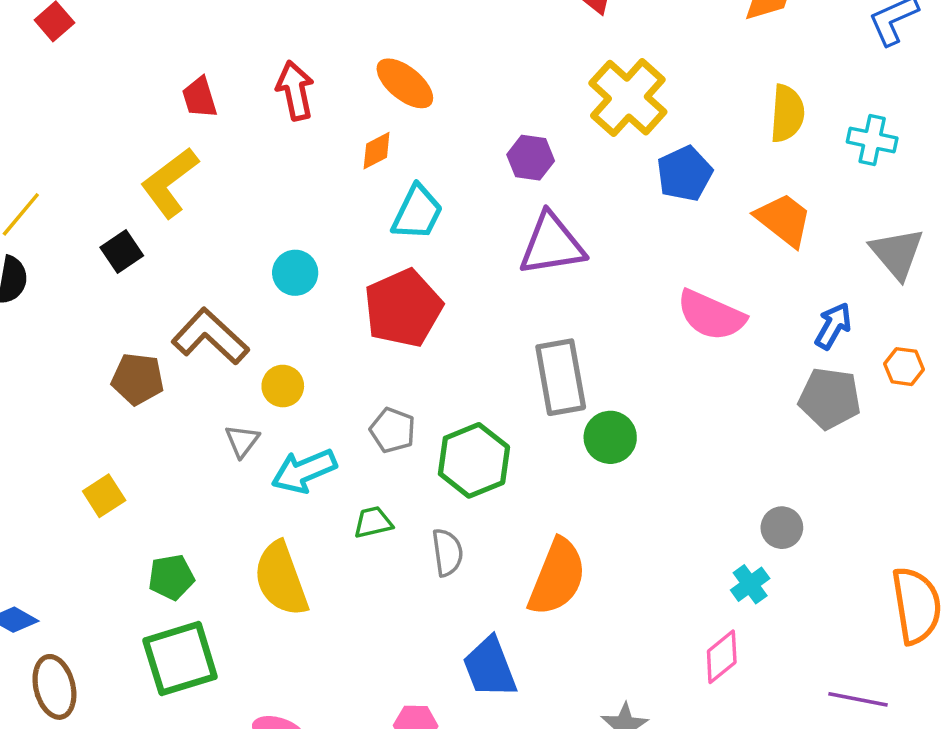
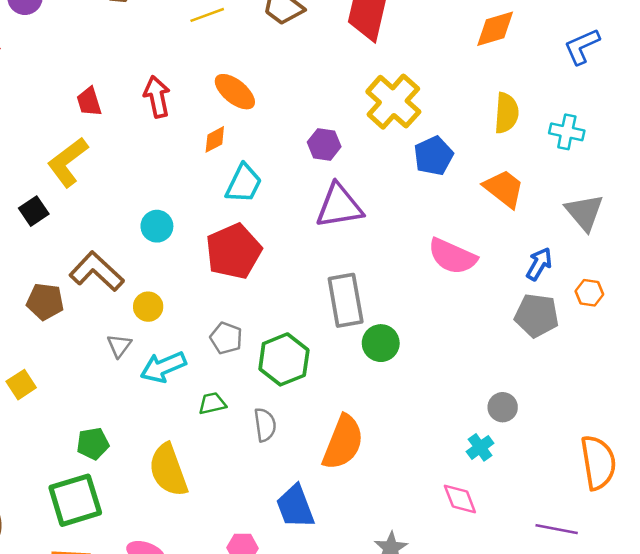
green pentagon: (171, 577) -> (93, 444), moved
yellow semicircle: (281, 579) -> (168, 470), moved
pink diamond: (722, 657) -> (460, 499), turned -72

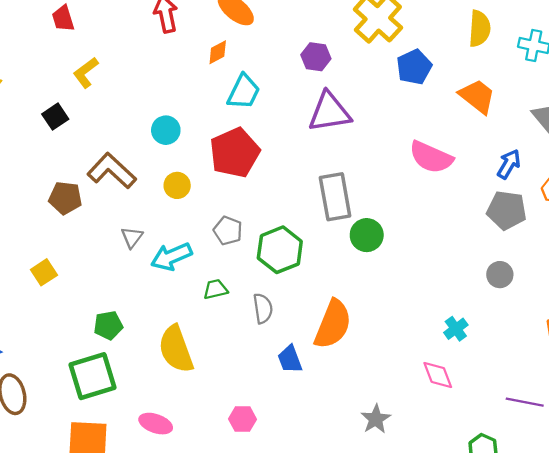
red trapezoid: (89, 102) -> (63, 18), moved
yellow L-shape: (68, 162) -> (86, 73), size x0.7
yellow circle: (148, 307) -> (177, 185), moved
gray circle: (503, 407) -> (500, 275), moved
blue trapezoid: (295, 507) -> (290, 359), moved, size x0.7

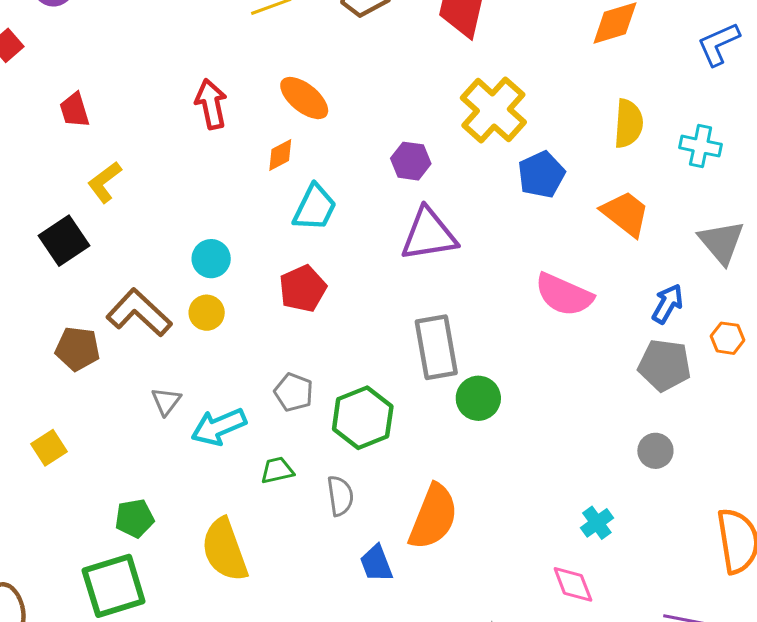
black square: (55, 117) -> (64, 241), size x1.4
red pentagon: (235, 153) -> (303, 289), size x0.7
yellow circle: (177, 185) -> (207, 313), moved

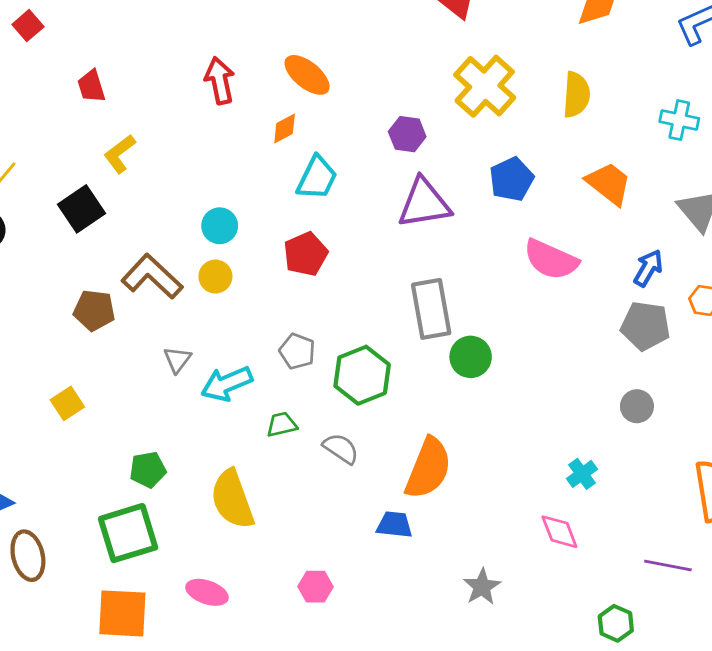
yellow semicircle: (628, 124) -> (576, 95), moved
blue pentagon: (541, 175) -> (511, 179), moved
gray semicircle: (340, 496) -> (341, 449), turned -48
blue trapezoid: (376, 563) -> (394, 525), moved, turned 117

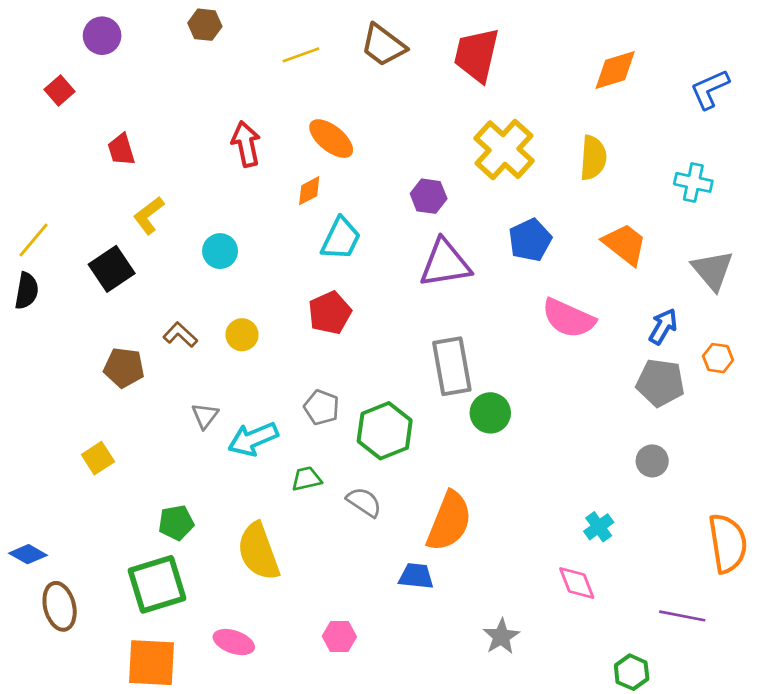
cyan circle: (220, 226) -> (220, 251), moved
brown L-shape: (152, 277) -> (180, 335), size x0.6

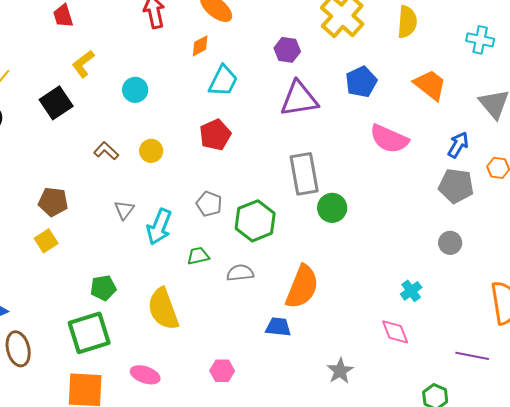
brown pentagon: (124, 368) -> (53, 202), moved
cyan arrow: (253, 439) -> (159, 227), turned -45
gray semicircle: (364, 502) -> (240, 273), turned -40

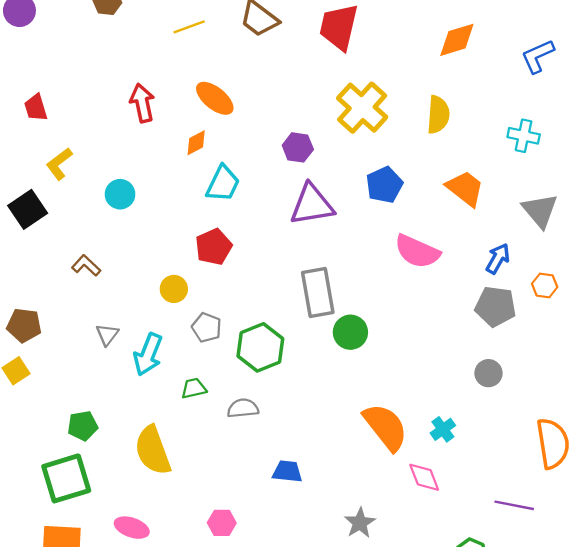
yellow circle: (151, 151) -> (174, 289), moved
orange semicircle: (302, 287) -> (386, 427), moved, turned -60

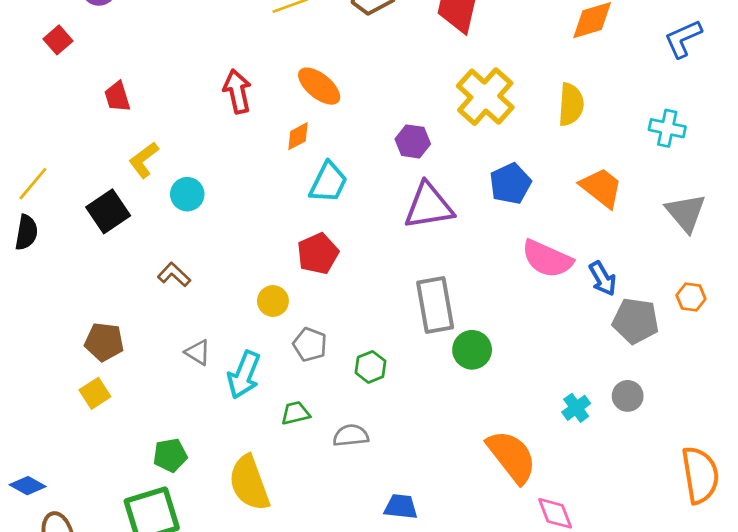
cyan circle: (120, 194) -> (187, 194), moved
blue arrow: (498, 259) -> (603, 279), moved, turned 120
gray triangle: (107, 335) -> (198, 352), turned -35
green hexagon: (260, 347) -> (371, 367), size x0.6
cyan cross: (443, 429) -> (576, 408), moved

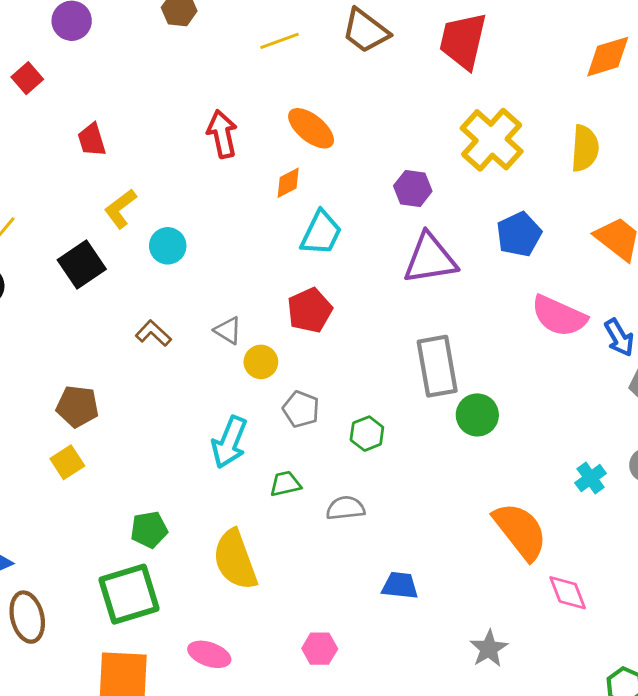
gray triangle: (198, 352) -> (228, 330), moved

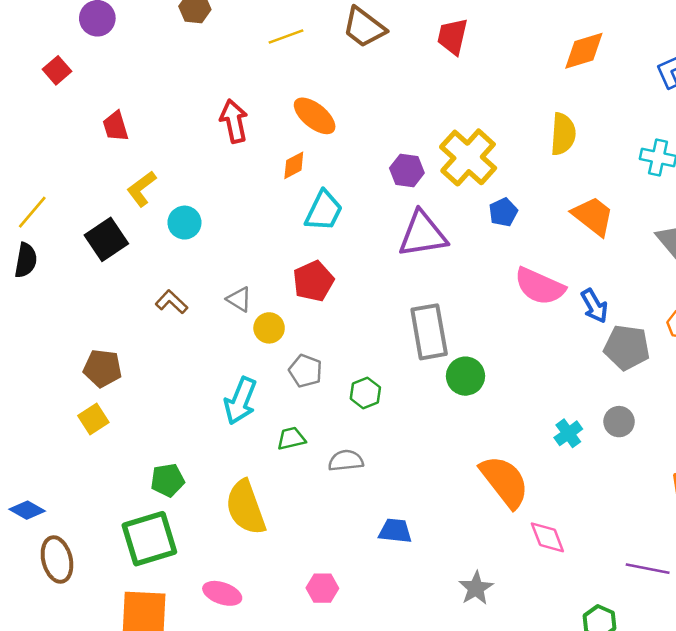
red trapezoid: (463, 41) -> (452, 37), size x0.7
yellow cross: (492, 140) -> (468, 157), moved
blue pentagon: (519, 234) -> (503, 212), size x0.7

